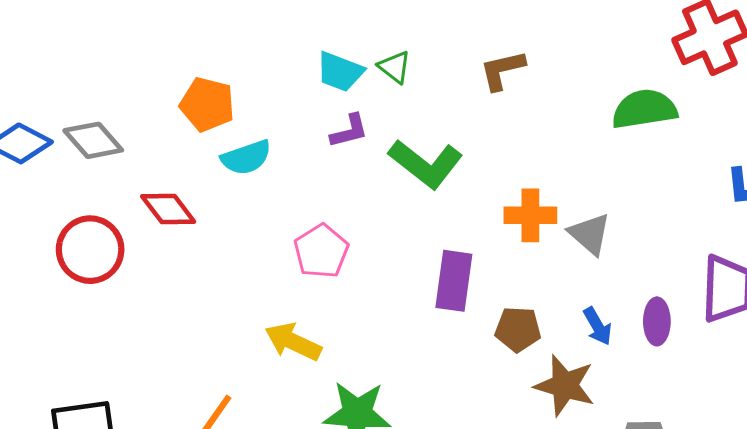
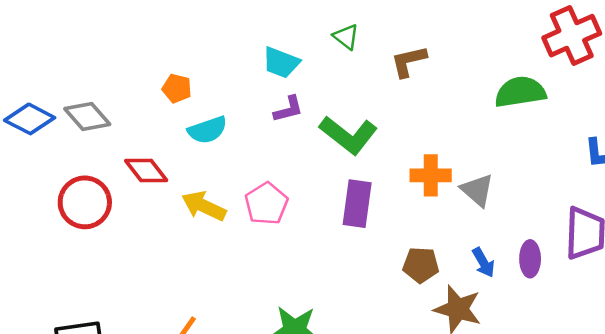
green triangle: (395, 67) -> (346, 37), moved
orange pentagon: (207, 104) -> (177, 88), size x0.7
purple rectangle: (454, 281) -> (357, 204), moved
yellow arrow: (293, 342) -> (204, 206), moved

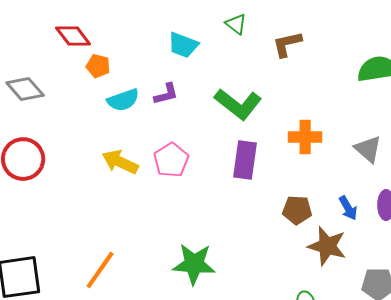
purple L-shape: (288, 109) -> (166, 94), moved
red diamond: (146, 170) -> (73, 36), moved
gray triangle: (477, 190) -> (368, 149), moved

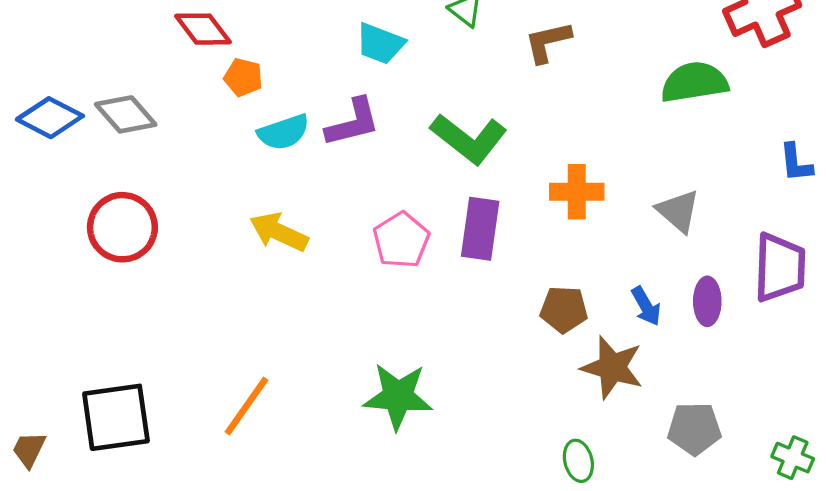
purple L-shape: (166, 94) -> (353, 122), size x1.4
pink pentagon: (171, 160) -> (401, 240), moved

